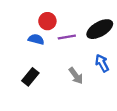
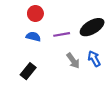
red circle: (47, 21) -> (35, 13), moved
gray arrow: (76, 76) -> (73, 61), moved

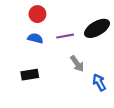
blue arrow: (94, 59) -> (99, 82), moved
black rectangle: (28, 71) -> (30, 75), turned 42

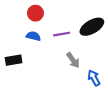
black rectangle: (30, 75) -> (14, 60), moved

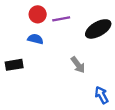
purple line: (62, 34) -> (61, 19), moved
blue arrow: (94, 78) -> (102, 95), moved

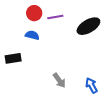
gray arrow: (78, 65) -> (59, 80), moved

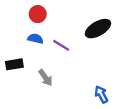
purple line: (55, 17) -> (61, 45), moved, turned 42
gray arrow: (59, 80) -> (46, 78), moved

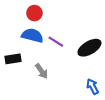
black ellipse: (98, 29) -> (89, 48), moved
blue semicircle: (35, 39) -> (32, 35), size x1.5

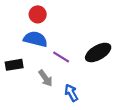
purple line: (56, 42) -> (61, 57), moved
blue arrow: (93, 86) -> (71, 93), moved

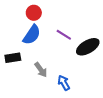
blue semicircle: (35, 39) -> (32, 35), turned 110
purple line: (61, 57) -> (64, 35), moved

